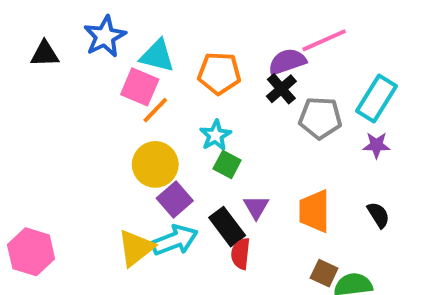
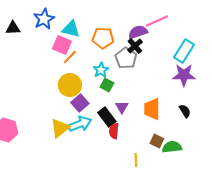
gray pentagon: (320, 118) -> (126, 58), moved, turned 30
purple star: (376, 145) -> (184, 75), size x1.6

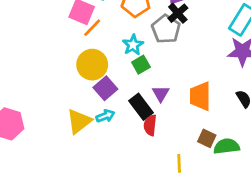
green square: (107, 85) -> (141, 65), turned 32
cyan arrow: (80, 124) -> (105, 116), size x0.6

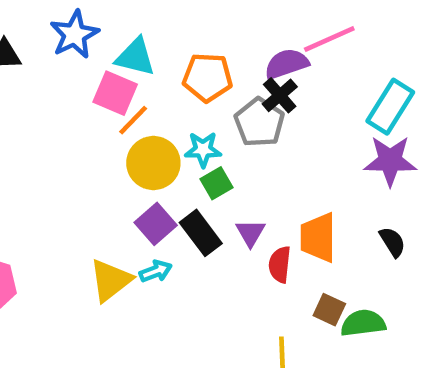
cyan star: (133, 45) -> (203, 149), turned 30
yellow circle: (92, 65) -> (153, 163), moved
black rectangle: (141, 107) -> (201, 233), moved
red semicircle: (150, 125) -> (280, 264), moved

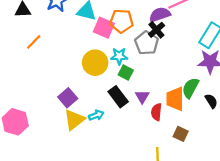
pink square: (115, 93) -> (104, 28), moved
orange line: (133, 120) -> (34, 42), moved
green square: (217, 183) -> (126, 73), turned -32
purple square: (156, 224) -> (68, 98), moved
green semicircle: (363, 323) -> (190, 88), moved, turned -55

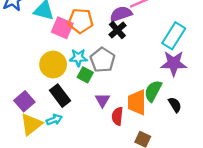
gray pentagon: (147, 43) -> (102, 60), moved
black rectangle: (118, 97) -> (60, 96), moved

